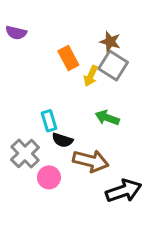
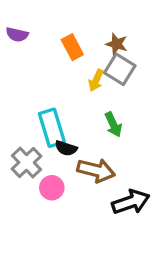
orange rectangle: (68, 58) -> (72, 47), moved
green arrow: (107, 118) -> (113, 125), turned -135
cyan rectangle: (49, 121) -> (52, 128), size x1.6

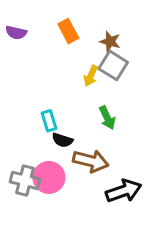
orange rectangle: (72, 47) -> (68, 31), moved
cyan rectangle: (52, 128) -> (49, 121), size x0.6
gray cross: (27, 162) -> (25, 180), moved, turned -32
pink circle: (52, 188) -> (49, 177), size x1.4

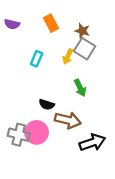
cyan rectangle: (49, 121) -> (37, 59), moved, turned 40

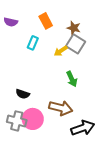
yellow arrow: (68, 57) -> (61, 51), turned 32
cyan rectangle: (37, 59) -> (33, 43), moved
black semicircle: (47, 105) -> (23, 94), moved

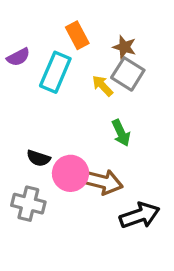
purple semicircle: (11, 22) -> (18, 57), moved, turned -40
cyan rectangle: (33, 43) -> (55, 72), size x1.6
yellow arrow: (61, 51) -> (103, 86), turned 80
pink circle: (33, 119) -> (71, 173), moved

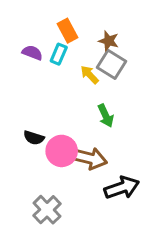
purple semicircle: (18, 57) -> (32, 53), moved, turned -132
cyan rectangle: (55, 72) -> (59, 54), moved, size x0.6
gray cross: (28, 204) -> (47, 210), moved, turned 32

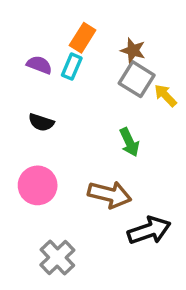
orange rectangle: (68, 31) -> (83, 38), turned 60
yellow arrow: (90, 75) -> (165, 95), moved
black semicircle: (34, 138) -> (41, 122), moved
pink circle: (62, 151) -> (38, 185), moved

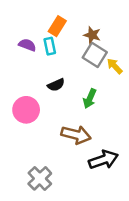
cyan rectangle: (72, 67) -> (50, 46), turned -35
black semicircle: (41, 122) -> (56, 85), moved, turned -42
green arrow: (129, 142) -> (90, 99), turned 48
pink circle: (38, 185) -> (26, 110), moved

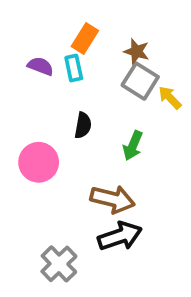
black semicircle: (56, 85) -> (83, 125), turned -56
black arrow: (103, 160) -> (120, 236), moved

